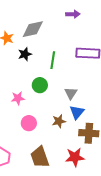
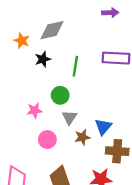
purple arrow: (73, 14) -> (110, 13), moved
gray triangle: (71, 93) -> (69, 117), moved

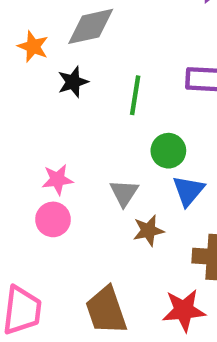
green circle: (60, 95) -> (168, 151), moved
blue triangle: (103, 127) -> (188, 191), moved
pink circle: (47, 140) -> (53, 219), moved

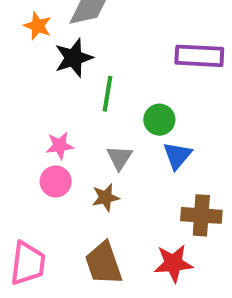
black star: (73, 82) -> (74, 58), size x1.4
green line: (135, 95) -> (108, 94), moved
brown star: (148, 231) -> (106, 197), moved

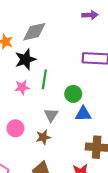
pink star: (60, 146) -> (22, 87), moved
blue triangle: (177, 156) -> (83, 114), turned 49

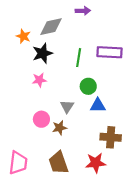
purple arrow: (90, 15) -> (83, 11), moved
green line: (44, 79) -> (79, 58), moved
pink circle: (15, 128) -> (41, 119), moved

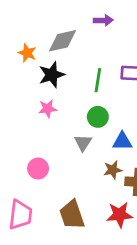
green circle: (88, 86) -> (98, 117), moved
pink circle: (41, 119) -> (38, 169), moved
brown star: (60, 128) -> (113, 170), moved

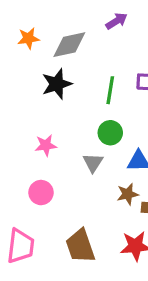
purple arrow: (103, 20) -> (117, 21), turned -30
orange star: (27, 53) -> (28, 38), moved, turned -30
pink star: (48, 109) -> (46, 145), moved

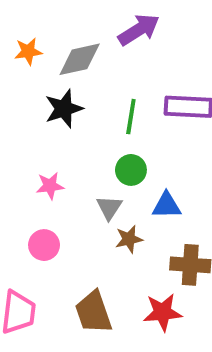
purple arrow: (117, 21) -> (139, 30), size x1.5
brown star: (128, 194) -> (129, 239), moved

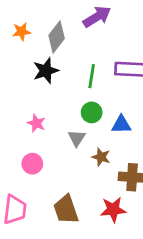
gray diamond: (80, 59) -> (57, 37), turned -40
pink star: (50, 186) -> (36, 123), turned 30
blue triangle: (167, 206) -> (121, 125), moved
brown star: (129, 239) -> (101, 157), moved, turned 30

